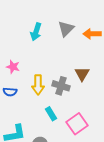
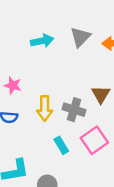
cyan arrow: (36, 32) -> (42, 41), turned -120
pink square: (77, 124) -> (94, 140), moved

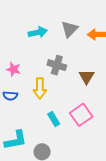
gray cross: (74, 110) -> (57, 65), moved

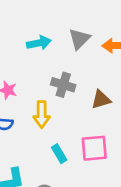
brown triangle: (86, 77) -> (101, 100), turned 42
pink square: (81, 115) -> (94, 148), turned 30

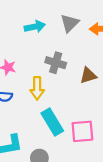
pink square: (94, 148) -> (82, 131), moved
cyan rectangle: (59, 154) -> (52, 122), size x1.6

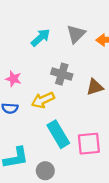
cyan arrow: (35, 27) -> (41, 38), turned -30
yellow arrow: (37, 88) -> (43, 100), turned 65

